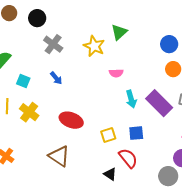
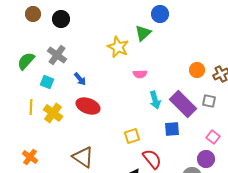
gray cross: (53, 44) -> (57, 55), moved
blue circle: (169, 44) -> (160, 14), moved
red ellipse: (71, 120) -> (88, 106), moved
blue square: (136, 133) -> (172, 129), moved

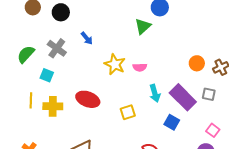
yellow star: (118, 47) -> (115, 64), moved
blue arrow: (80, 79) -> (87, 38), moved
yellow cross: (53, 113) -> (53, 106), turned -36
blue square: (172, 129) -> (172, 122), turned 35
yellow square: (132, 136) -> (128, 112), moved

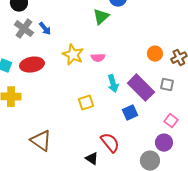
gray cross: (57, 48) -> (24, 29), moved
red ellipse: (88, 99) -> (32, 65), moved, turned -30
blue square: (172, 122) -> (130, 113), turned 35

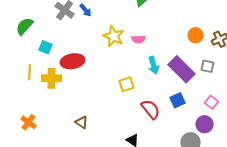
red ellipse: (32, 65) -> (73, 61), moved
blue square: (130, 113) -> (178, 100), moved
brown triangle: (41, 141) -> (82, 122), size x0.6
red semicircle: (110, 143) -> (151, 109), moved

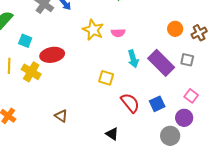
yellow cross: (52, 78) -> (31, 72), turned 30
yellow square: (127, 84) -> (106, 78), turned 35
blue square: (178, 100) -> (157, 104), moved

